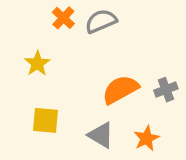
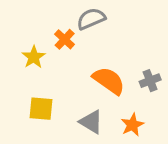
orange cross: (63, 18) -> (65, 39), moved
orange semicircle: (120, 90) -> (109, 81), turned 64

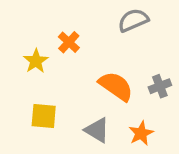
gray semicircle: (91, 19) -> (133, 20), moved

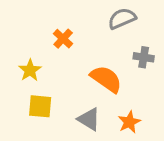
yellow star: (36, 61) -> (30, 70), moved
gray cross: (160, 86) -> (144, 57), moved, turned 30

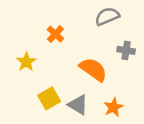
yellow square: (40, 106) -> (49, 98), moved, turned -35

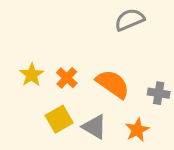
orange cross: (55, 34) -> (67, 78), moved
gray cross: (126, 50) -> (159, 93), moved

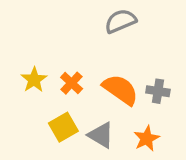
gray semicircle: (130, 20) -> (120, 21), moved
gray cross: (159, 93) -> (158, 91), moved

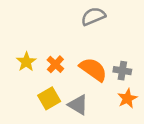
orange star: (147, 138) -> (127, 98), moved

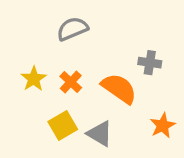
gray semicircle: (93, 16) -> (72, 29), moved
gray cross: (122, 71) -> (150, 63), moved

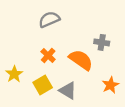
yellow star: (34, 79) -> (14, 74), moved

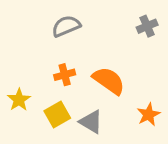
gray cross: (102, 42) -> (147, 26), moved, turned -32
orange cross: (48, 56) -> (65, 75), turned 32

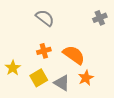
gray semicircle: (66, 26) -> (45, 18), turned 60
orange star: (149, 114) -> (86, 78), moved

